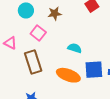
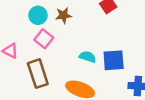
cyan circle: (26, 10) -> (38, 15), moved
blue square: (94, 70) -> (114, 60), moved

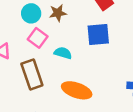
cyan semicircle: (88, 57) -> (63, 53), moved
blue square: (114, 60) -> (98, 35), moved

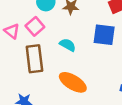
pink square: (38, 38) -> (35, 26), moved

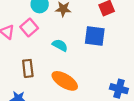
brown rectangle: (34, 59) -> (28, 68), moved, size x0.7

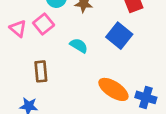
blue square: (95, 36) -> (119, 36), turned 30
orange ellipse: (65, 81) -> (113, 89), moved

